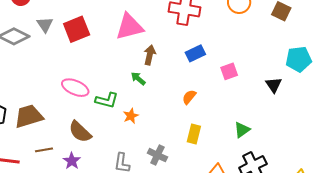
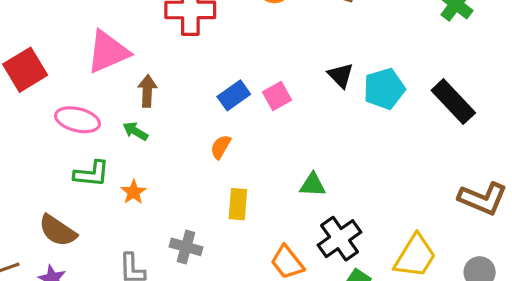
blue rectangle: (195, 53) -> (234, 95), moved
cyan pentagon: (299, 59) -> (384, 89), moved
black triangle: (274, 85) -> (341, 75), moved
pink ellipse: (75, 88) -> (77, 120), moved
green triangle: (242, 130) -> (313, 185), turned 48

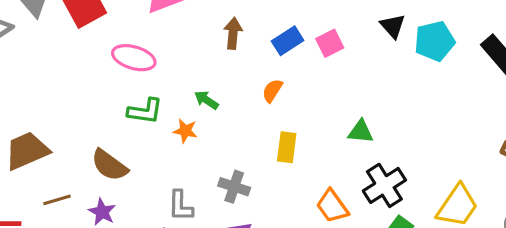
brown arrow: (147, 91) -> (233, 33), moved
green arrow: (135, 131) -> (206, 100), moved
orange star: (134, 192) -> (185, 131), turned -30

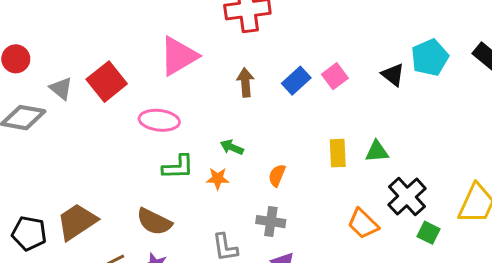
black triangle: (393, 26) -> (393, 75), moved
orange semicircle: (272, 91) -> (277, 175), moved
yellow rectangle: (287, 147) -> (338, 153), moved

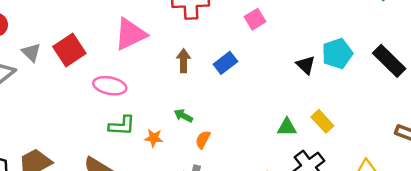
pink square: (335, 76) -> (255, 19), moved
green arrow: (232, 147) -> (183, 116), moved
yellow rectangle: (338, 153) -> (322, 121), moved, turned -45

